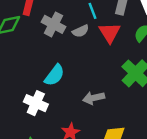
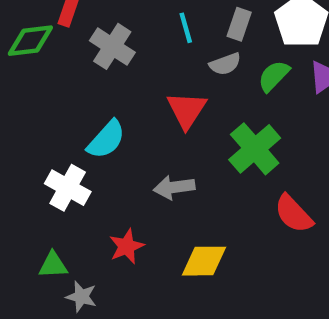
gray semicircle: (81, 31) -> (225, 64), moved
red triangle: (110, 33) -> (187, 110), moved

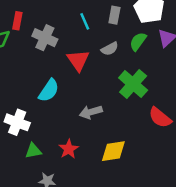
gray semicircle: (225, 64) -> (110, 49), moved
red triangle: (187, 110) -> (78, 60), moved
white cross: (68, 188) -> (17, 122), moved
green triangle: (53, 265) -> (33, 151), moved

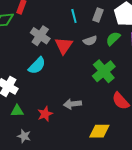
gray cross: (45, 38) -> (40, 36), moved
gray arrow: (91, 112) -> (72, 104), moved
yellow diamond: (113, 151) -> (99, 131), moved

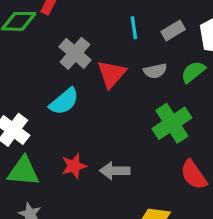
gray rectangle: (98, 15) -> (173, 31), turned 32
green triangle: (17, 111) -> (23, 171), size x1.5
red star: (45, 114) -> (74, 166), moved

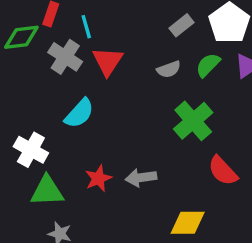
cyan line: (134, 28) -> (86, 27), moved
gray cross: (75, 53) -> (65, 57), moved
red triangle: (112, 74) -> (108, 61), moved

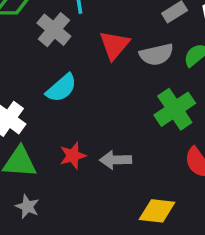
red triangle: (108, 61) -> (114, 45), moved
gray semicircle: (169, 69) -> (156, 54), size x1.4

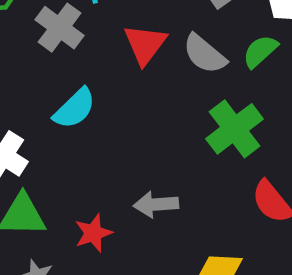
gray semicircle: (156, 54) -> (205, 54), turned 56
red star: (73, 156) -> (93, 233), moved

